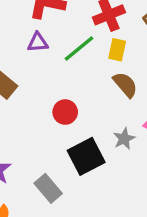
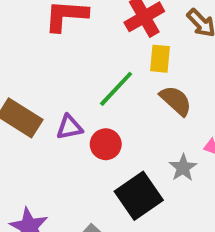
purple triangle: (38, 42) -> (69, 127), moved
green line: (79, 48) -> (116, 89), moved

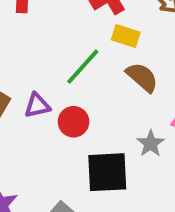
yellow rectangle: (160, 59) -> (126, 36), turned -76
black square: (139, 196) -> (107, 172), turned 33

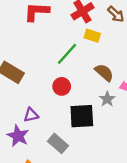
brown semicircle: (142, 77) -> (104, 73), moved
purple triangle: (37, 106) -> (31, 115), moved

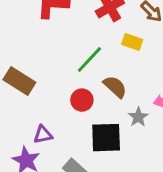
yellow rectangle: (92, 36) -> (132, 42), moved
brown semicircle: (104, 73) -> (115, 87), moved

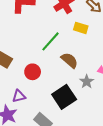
red circle: (82, 100) -> (33, 72), moved
black square: (106, 138) -> (64, 97), turned -30

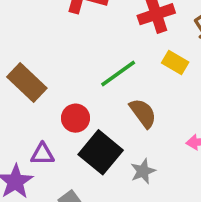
gray star: (87, 82) -> (143, 171), moved
black square: (64, 97) -> (101, 152), moved, turned -30

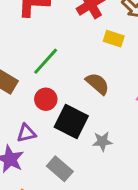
green line: (118, 74) -> (46, 61), moved
gray star: (143, 171) -> (102, 141), moved, turned 30

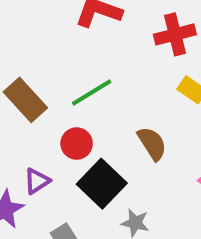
purple triangle: (26, 133) -> (37, 181), turned -36

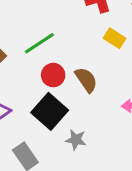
red circle: (77, 144) -> (53, 75), moved

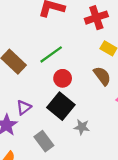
brown semicircle: (86, 80) -> (102, 76), moved

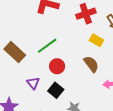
black square: (61, 106) -> (56, 90), size x0.7
purple triangle: (24, 107) -> (33, 83), moved, turned -32

